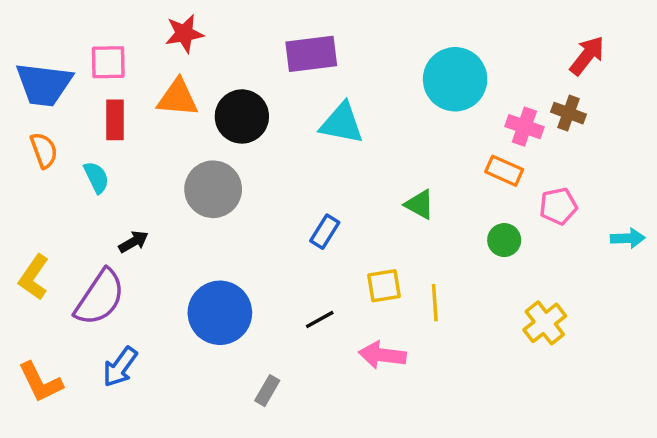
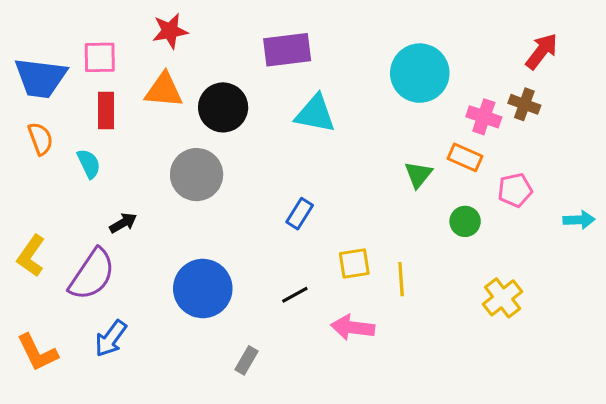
green triangle: (420, 204) -> (418, 175), moved, turned 40

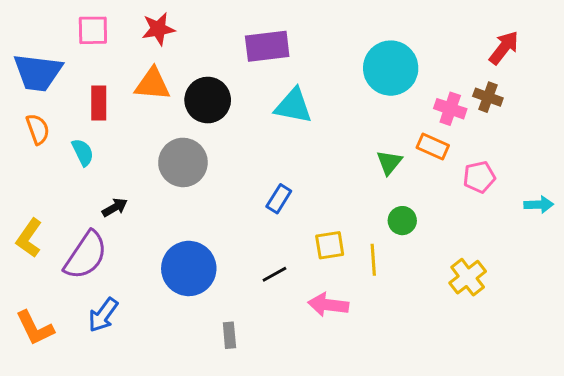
pink square: (100, 57) -> (93, 30), moved
green circle: (465, 221) -> (402, 221), moved
gray rectangle: (247, 360) -> (229, 335), turned -35

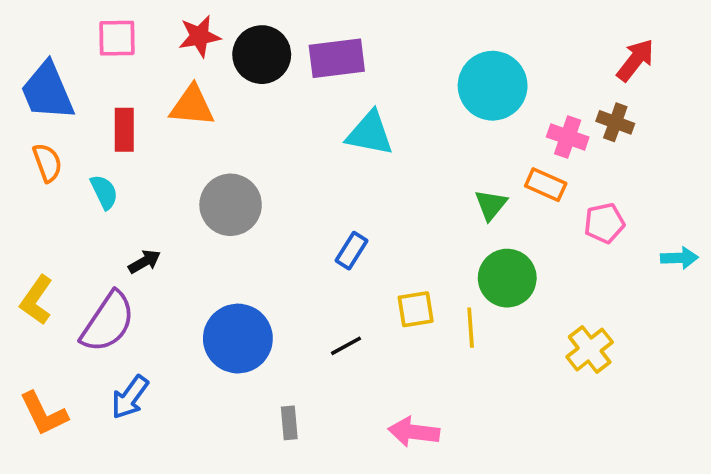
blue trapezoid: (38, 72) -> (47, 91), turned 60
black circle: (208, 100) -> (262, 55), moved
green circle: (402, 221) -> (507, 278), size x1.6
pink arrow: (328, 305) -> (414, 432), moved

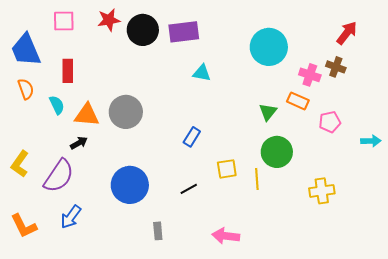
orange triangle: (192, 106) -> (87, 115), moved
cyan triangle: (370, 133) -> (202, 73), size x0.7
yellow cross: (590, 350) -> (322, 191), turned 30

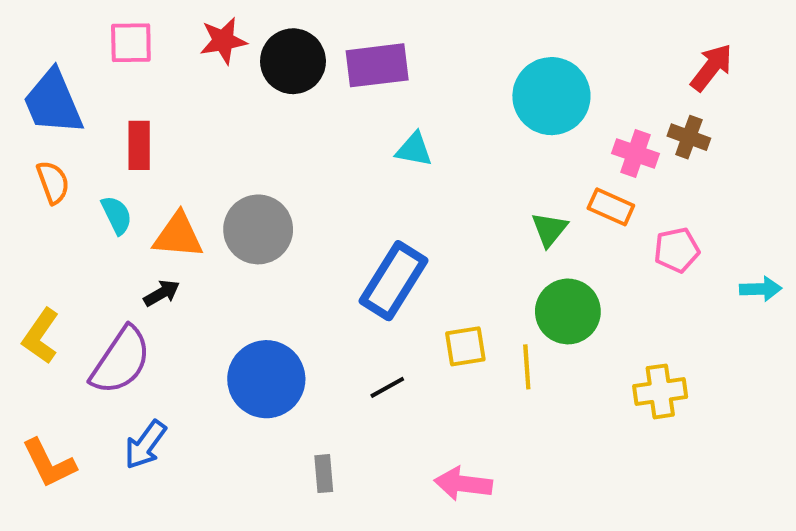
blue rectangle: (192, 137) -> (394, 281), size x1.8

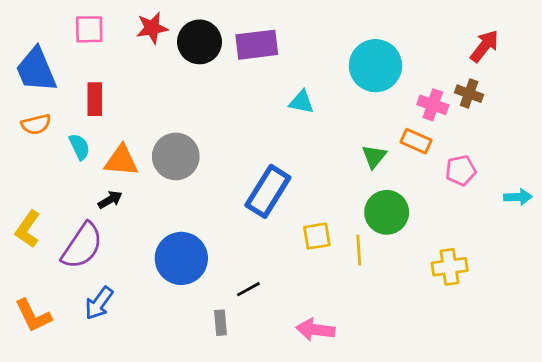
cyan triangle: (414, 149) -> (301, 102), moved
orange semicircle: (53, 182) -> (36, 124), turned 96
black line: (387, 387) -> (248, 289), moved

